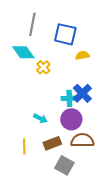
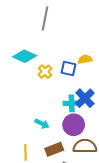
gray line: (32, 24) -> (45, 18), moved
blue square: (65, 34) -> (69, 69), moved, size x0.7
cyan diamond: (23, 52) -> (25, 56), turned -30

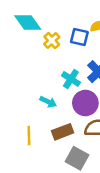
cyan diamond: (25, 56) -> (28, 23), turned 30
cyan cross: (72, 103) -> (71, 79), moved, turned 35

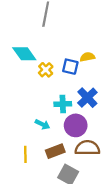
cyan cross: (71, 79) -> (63, 104), turned -35

